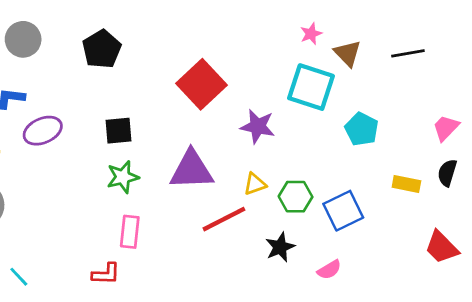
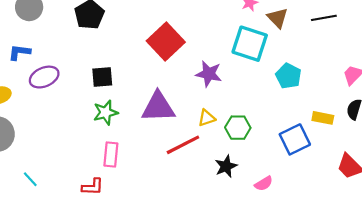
blue square: (343, 211) -> (295, 139), moved
cyan line: (19, 277) -> (30, 179), moved

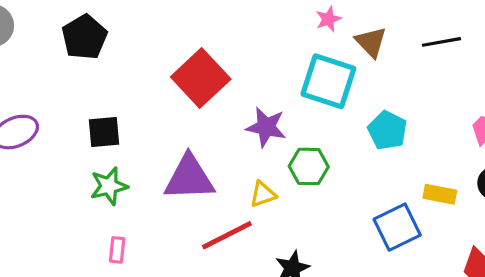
green hexagon: (238, 128) -> (309, 166), moved
pink rectangle: (111, 154) -> (117, 250), size x0.7

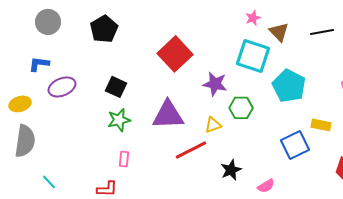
cyan pentagon: (387, 130) -> (289, 86), size x1.4
black square: (104, 132) -> (116, 87), turned 30

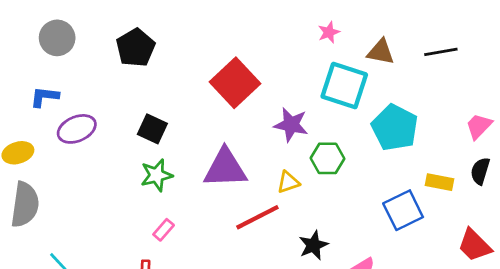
pink star: (253, 18) -> (329, 32), moved
brown triangle: (279, 32) -> (381, 52), turned -35
pink rectangle: (124, 159) -> (164, 230), turned 35

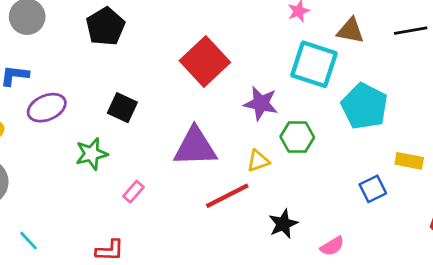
green star: (157, 175) -> (92, 154), moved
blue square: (403, 210) -> (373, 189), size x0.7
pink rectangle: (164, 230) -> (133, 192), moved

